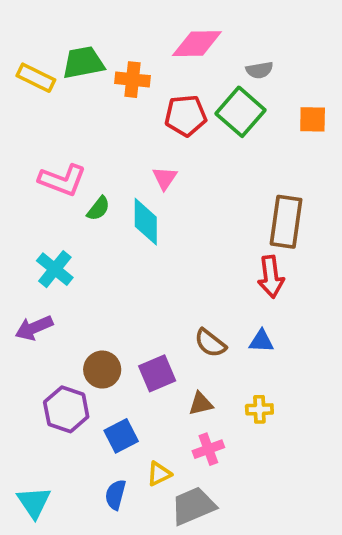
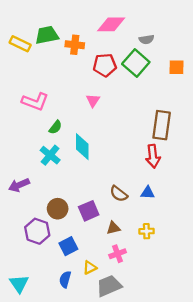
green semicircle: (98, 208) -> (55, 127), moved
cyan diamond: (146, 222) -> (82, 147), moved
cyan cross: (55, 269) -> (50, 155), moved

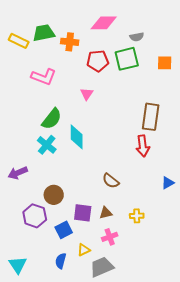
green square: (136, 63) -> (127, 59), turned 35
pink L-shape: (35, 102) -> (44, 77), moved
green semicircle: (55, 127) -> (52, 119), size x1.6
blue triangle: (148, 193) -> (168, 183), moved, turned -32
purple square: (89, 211) -> (83, 213), moved, turned 30

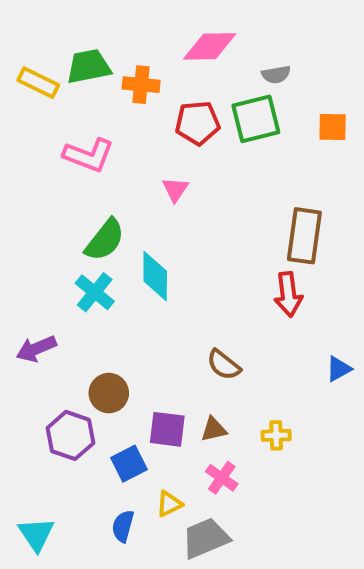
pink cross: (110, 237) -> (222, 478), turned -35

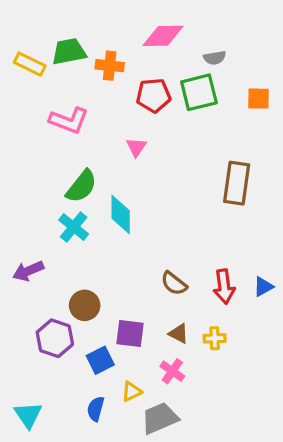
red arrow: (288, 294) -> (224, 287), moved
brown triangle: (214, 429) -> (179, 334), moved, turned 40

